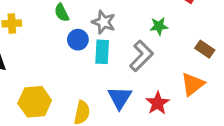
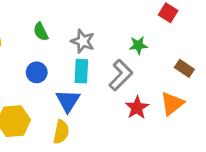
blue circle: (78, 40) -> (37, 72), moved
blue triangle: (120, 98) -> (68, 101), moved
red star: (158, 103) -> (137, 108), moved

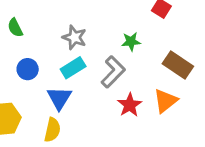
green semicircle: (41, 32) -> (15, 28), moved
brown rectangle: (184, 68) -> (178, 65), size x1.5
cyan rectangle: (81, 71) -> (73, 68), turned 55

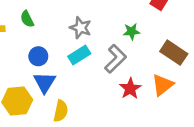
blue triangle: (59, 98) -> (45, 82), moved

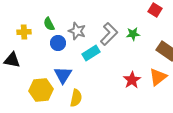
gray star: (81, 28) -> (77, 31), moved
blue circle: (38, 56) -> (58, 43), moved
gray L-shape: (115, 59) -> (109, 34), moved

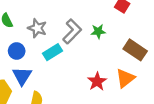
blue circle: (58, 43) -> (17, 51), moved

